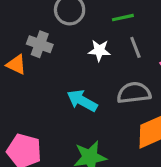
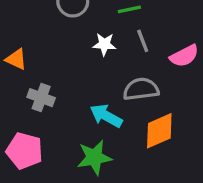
gray cross: (40, 44) -> (41, 98), moved
cyan arrow: (82, 101) -> (106, 116), moved

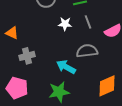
gray cross: (41, 98) -> (27, 56), turned -35
orange diamond: (159, 131) -> (107, 86), moved

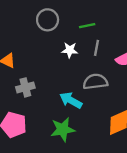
gray line: (88, 22) -> (97, 48), turned 32

